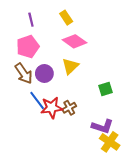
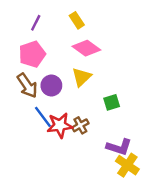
purple line: (31, 20) -> (36, 23), turned 40
green square: (106, 89) -> (112, 102), moved

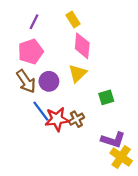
pink diamond: (86, 48) -> (82, 46), turned 60

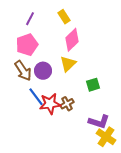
pink diamond: (82, 46) -> (72, 40), turned 40

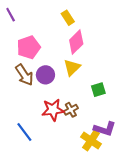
purple line: (30, 19) -> (11, 15), moved, turned -56
blue line: (36, 97) -> (24, 132), moved
yellow cross: (106, 137) -> (91, 140), moved

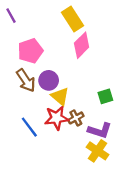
yellow rectangle: (68, 18) -> (72, 19), size x1.5
yellow triangle: (72, 67) -> (60, 96), moved, turned -36
purple L-shape: (105, 129) -> (100, 130), moved
blue line: (24, 132) -> (29, 127), moved

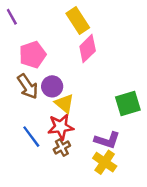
green square: (105, 96) -> (128, 104), moved, size x1.5
brown cross: (76, 118) -> (62, 148), moved

